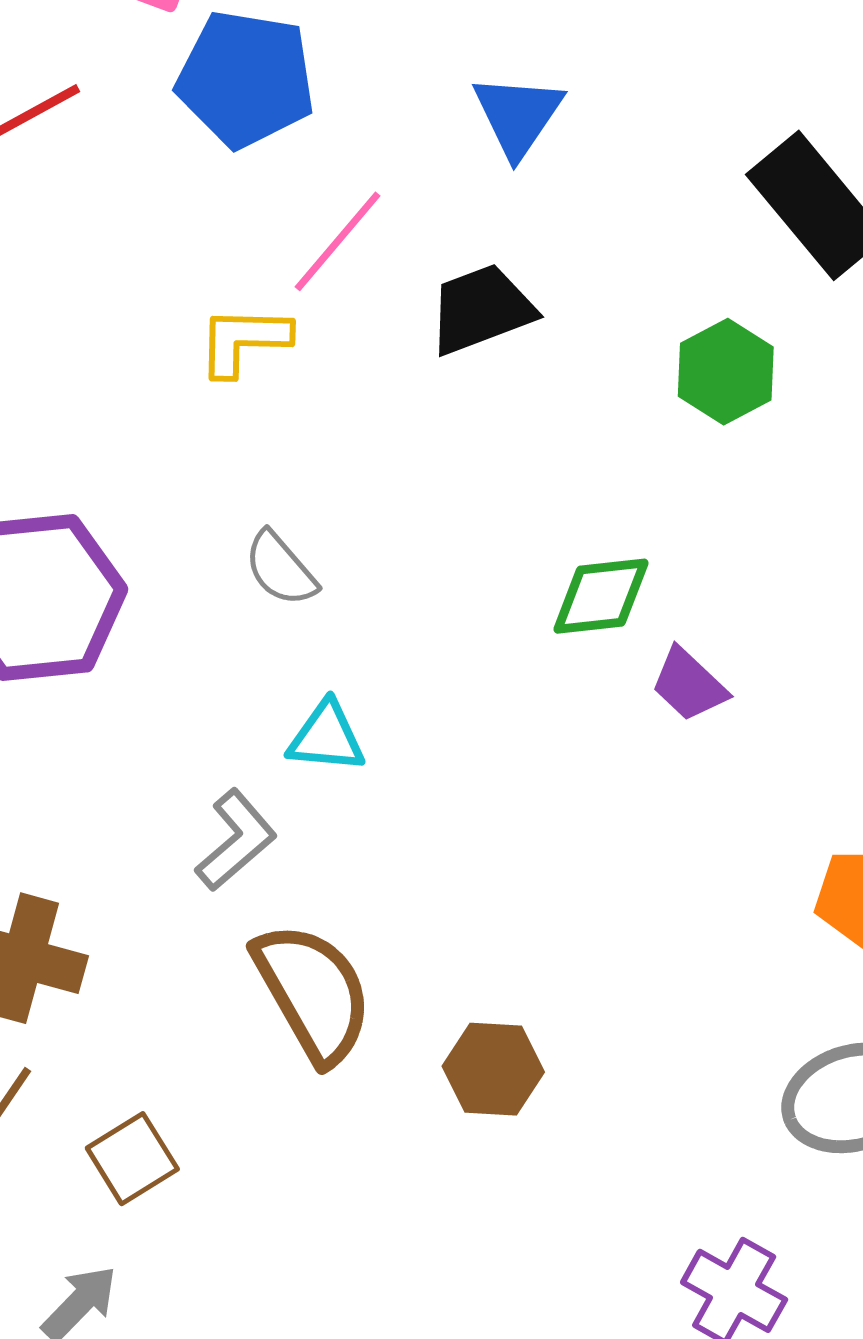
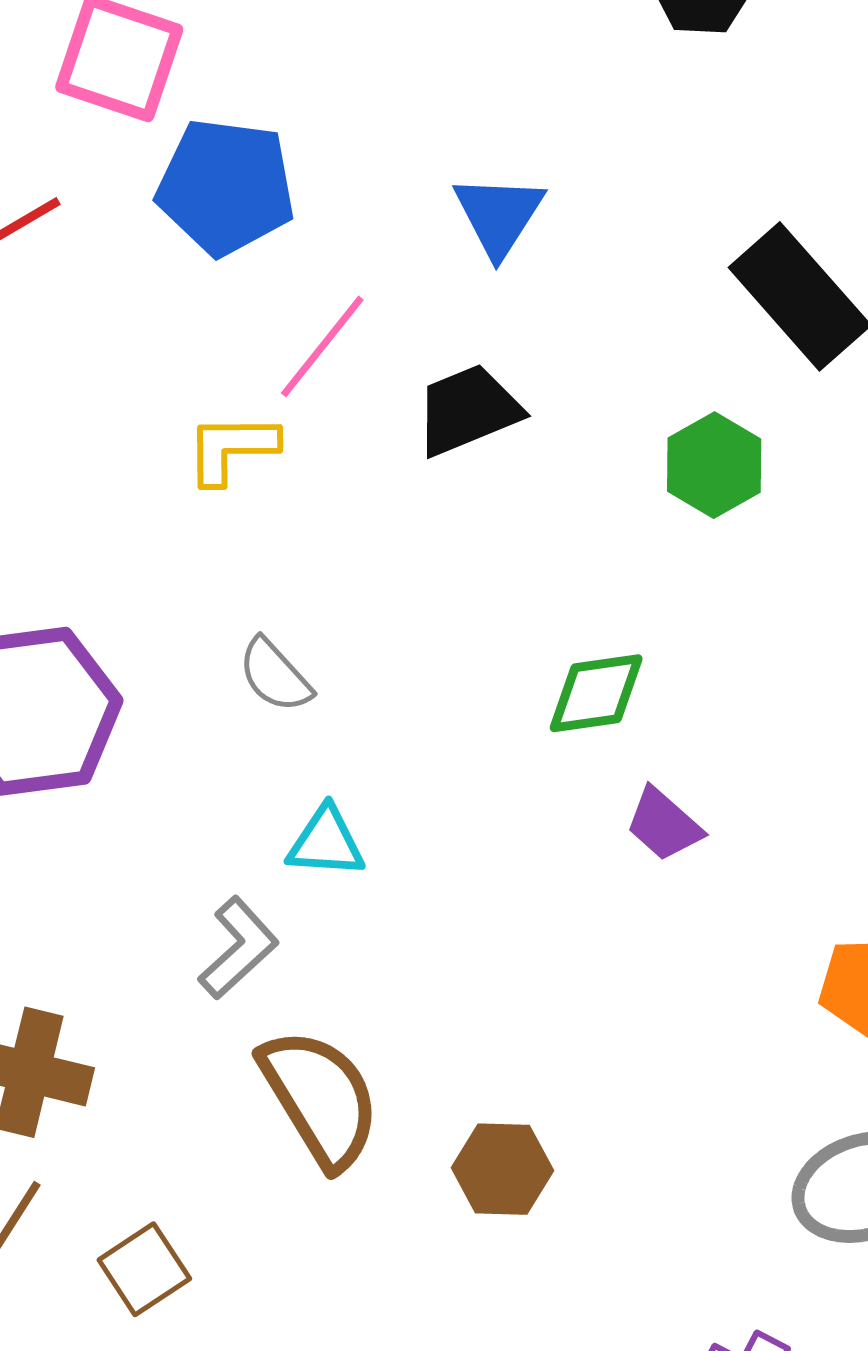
purple trapezoid: (689, 685) -> (664, 824), moved

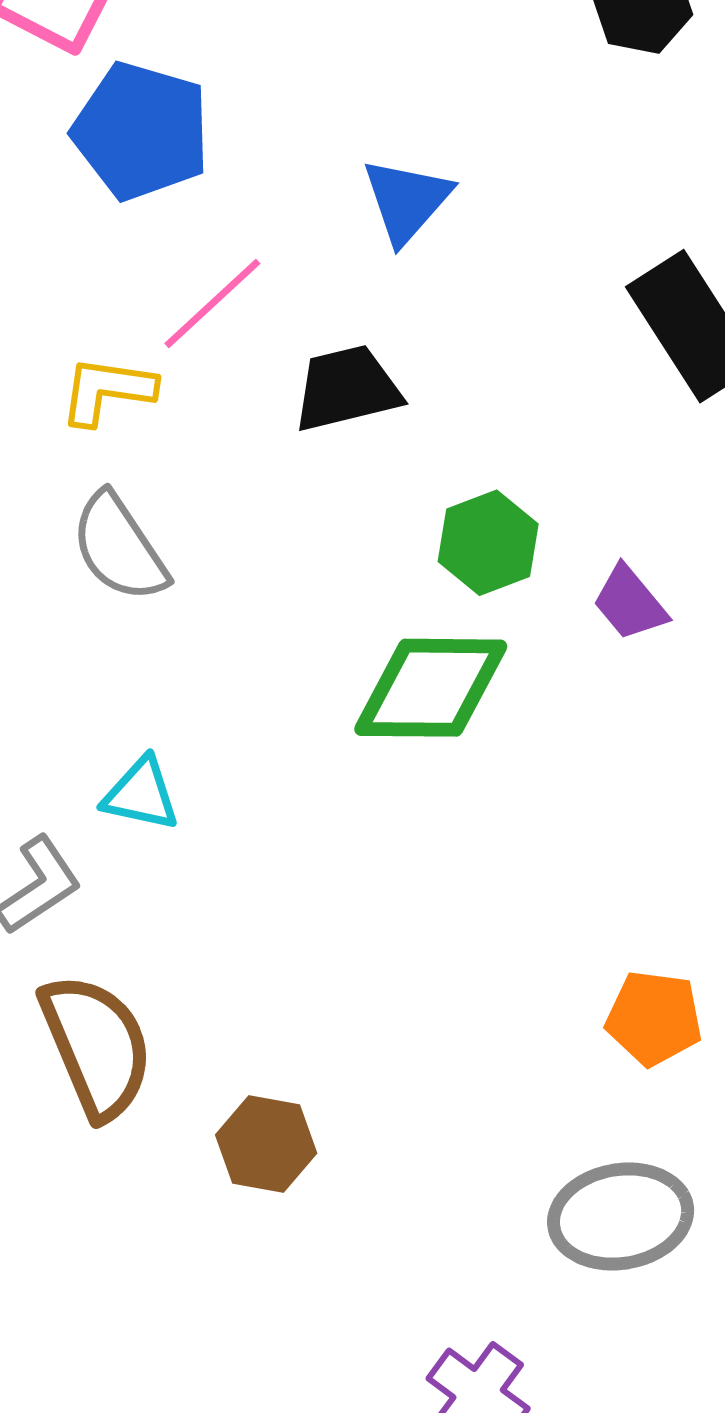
green hexagon: (714, 465) -> (488, 543), moved
gray semicircle: (275, 675) -> (119, 548), moved, size x1.4
green diamond: (596, 693) -> (431, 688), size x1.5
purple trapezoid: (664, 824) -> (630, 603), moved

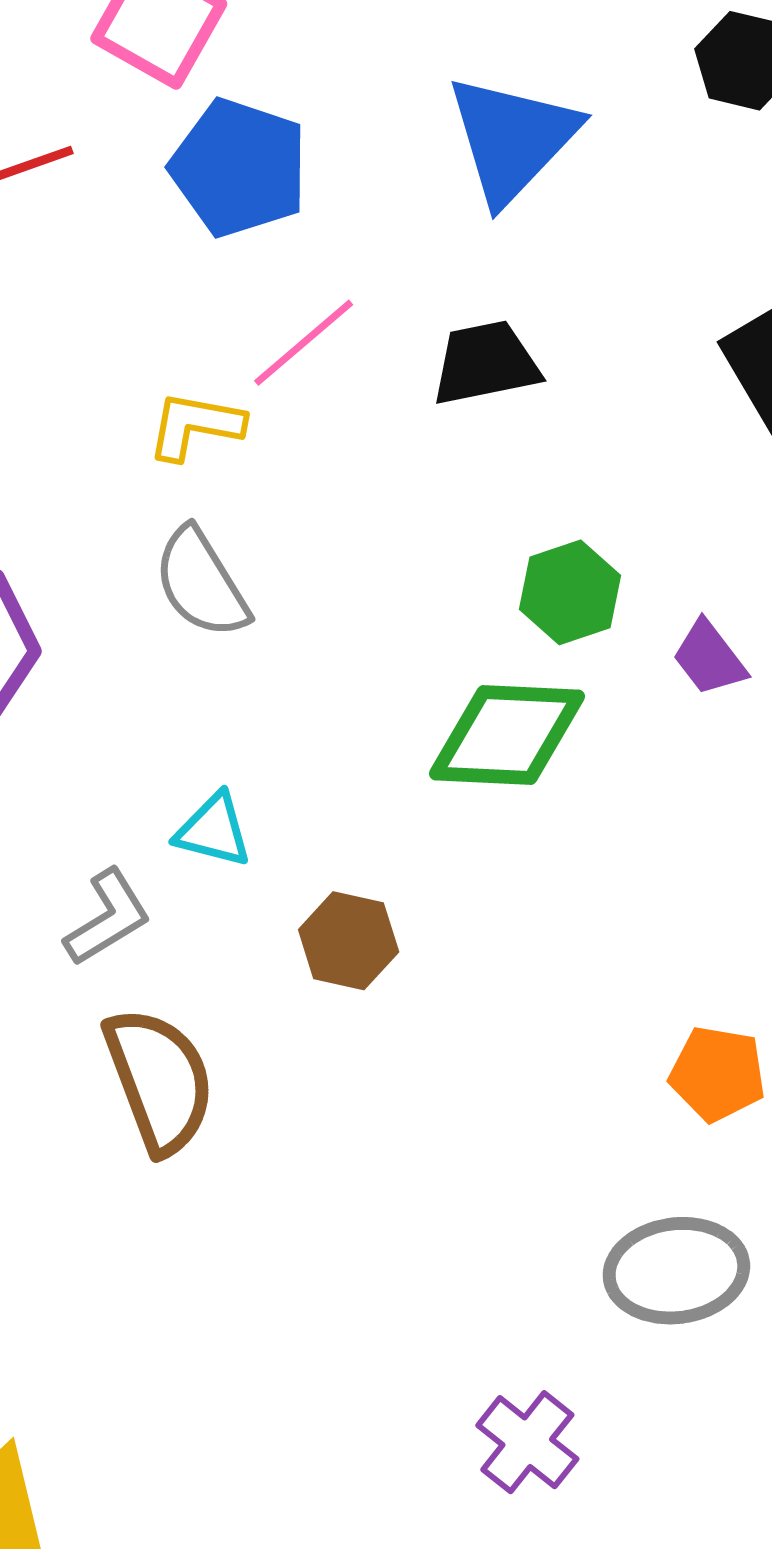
blue triangle: (407, 201) -> (512, 139), moved, size x1.5
black trapezoid: (347, 388) -> (486, 363), moved
brown hexagon: (266, 1144) -> (349, 941), moved

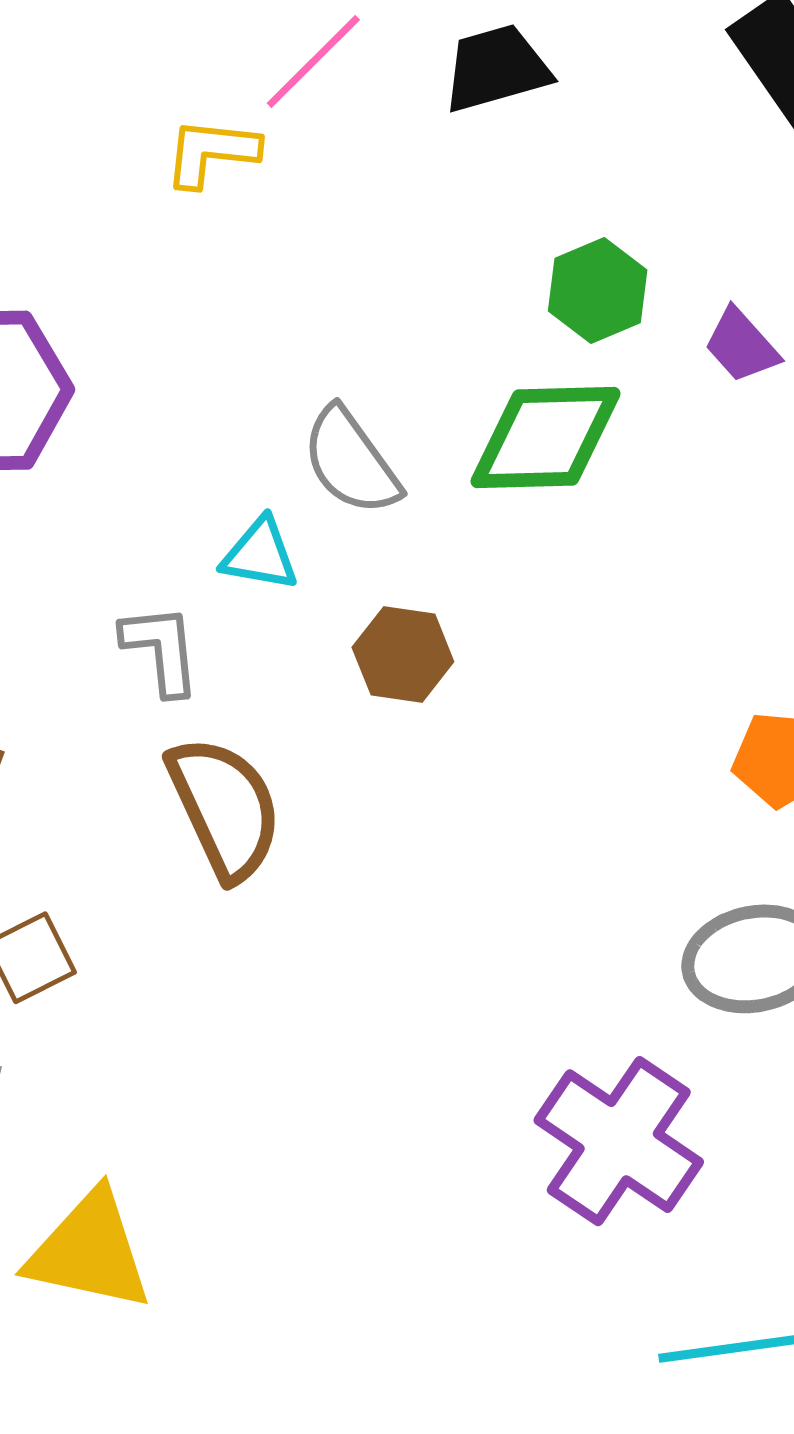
gray semicircle: (201, 583) -> (351, 461), moved
gray L-shape: (108, 918) -> (161, 649), turned -60
purple cross: (527, 1442) -> (619, 1141), size x1.6

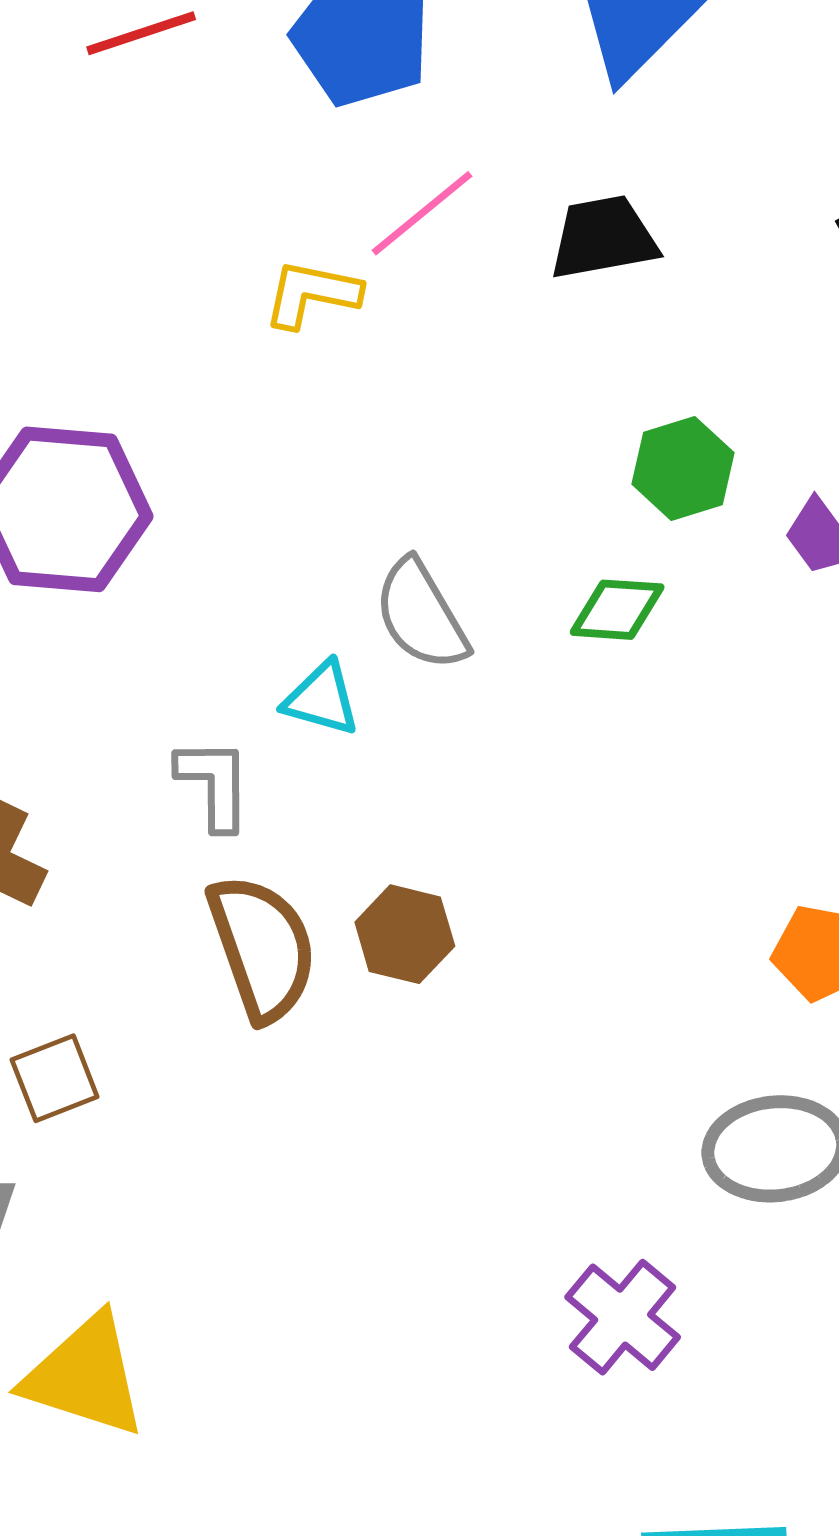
green diamond: (546, 437) -> (617, 610), size x0.6
brown hexagon: (403, 655) -> (405, 934), moved
purple cross: (619, 1141) -> (623, 1317), size x0.7

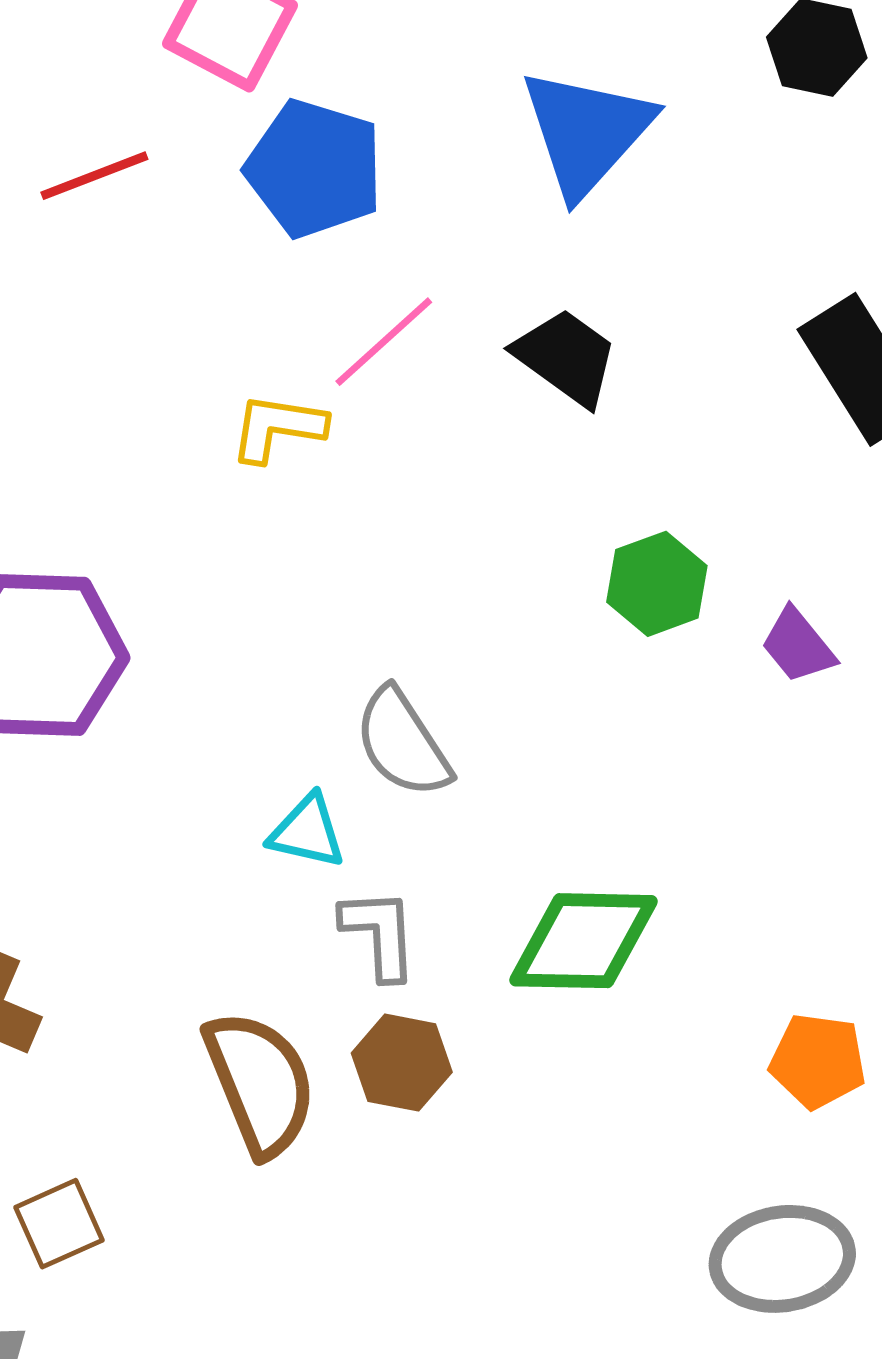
black trapezoid: (603, 238) -> (566, 357), turned 49
green diamond: (617, 610) -> (583, 941), moved, size x1.6
gray L-shape: (214, 784) -> (379, 934), moved

